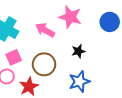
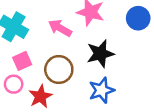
black star: (78, 51) -> (100, 54), size x1.6

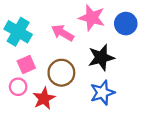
blue circle: (138, 18) -> (126, 24), moved

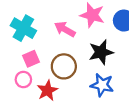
blue star: (102, 93) -> (102, 85), turned 30

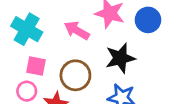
pink square: (31, 59) -> (36, 66), turned 35

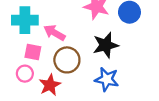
cyan cross: (27, 29) -> (25, 20), turned -30
pink arrow: (77, 30) -> (54, 33), moved

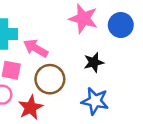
black star: (106, 45) -> (94, 62), size x0.7

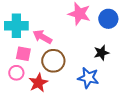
black star: (94, 62) -> (101, 53), moved

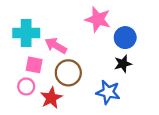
blue circle: (108, 19) -> (125, 38), moved

